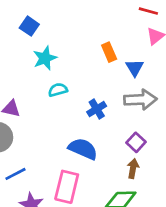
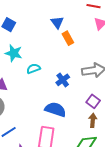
cyan star: (45, 58) -> (14, 53), moved, turned -30
blue triangle: (135, 68) -> (57, 22), moved

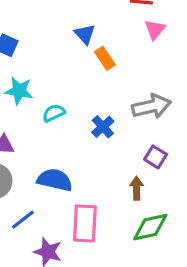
blue semicircle: (55, 109) -> (55, 180), moved
brown arrow: (93, 120) -> (137, 188), moved

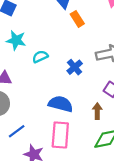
blue semicircle: (55, 180) -> (61, 104), moved

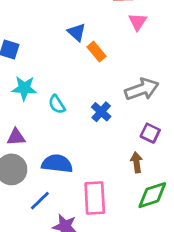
cyan semicircle: (40, 57) -> (57, 104), turned -91
blue semicircle: (61, 104) -> (57, 164), moved

